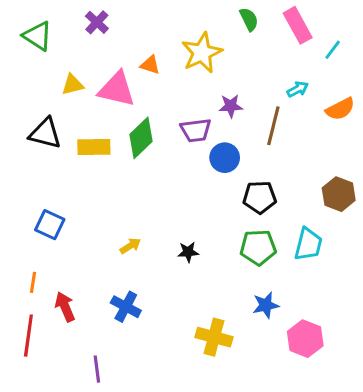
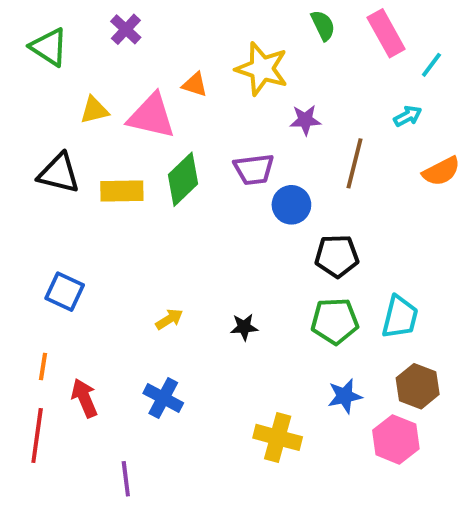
yellow star: (202, 53) -> (262, 69), turned -30
cyan arrow: (298, 89) -> (408, 116), moved
purple star: (231, 106) -> (305, 120), moved
orange semicircle: (340, 109) -> (441, 171), moved
brown hexagon: (339, 194) -> (418, 386), moved

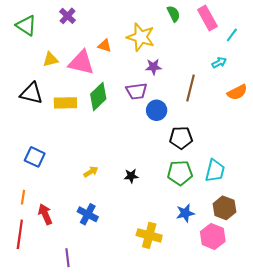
purple star: (305, 120) -> (153, 67), moved

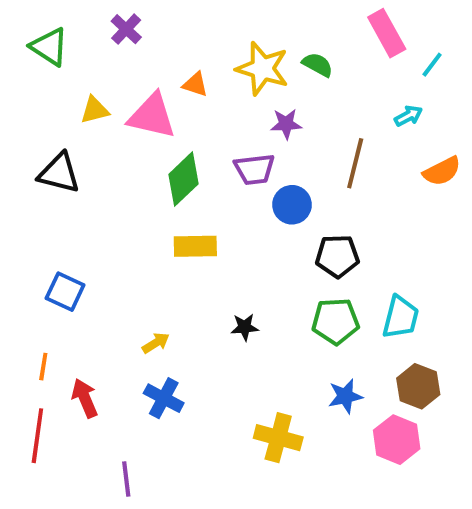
green semicircle: (174, 14) -> (318, 65), moved, turned -35
yellow rectangle: (65, 103) -> (195, 246), moved
yellow arrow: (91, 172) -> (156, 343), moved

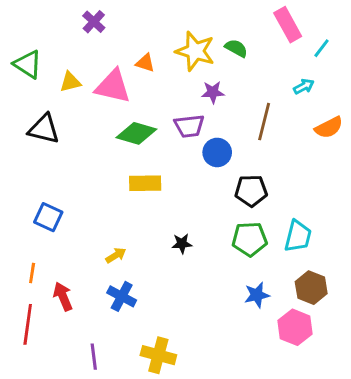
green triangle: (49, 47) -> (28, 64), moved
green diamond: (183, 179) -> (136, 133), turned 60
yellow cross: (278, 438) -> (158, 355), moved

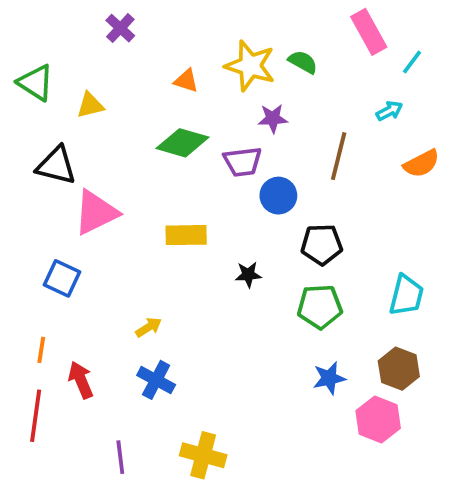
pink triangle: (113, 86) -> (96, 212), moved, turned -39
green diamond: (136, 133) -> (182, 143), moved
cyan trapezoid: (298, 236) -> (406, 295), moved
black star: (182, 244) -> (248, 275), moved

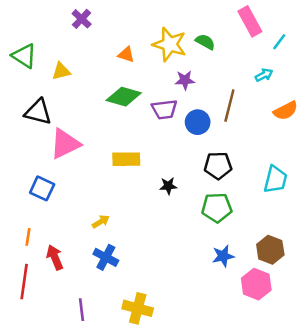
blue circle: (278, 196) -> (198, 122), moved
cyan trapezoid: (406, 295) -> (275, 180), moved

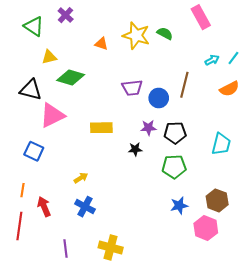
cyan line: (279, 42) -> (233, 58), moved
green triangle: (24, 56) -> (34, 26), moved
purple star: (185, 80) -> (148, 128), moved
green diamond: (124, 97) -> (71, 78), moved

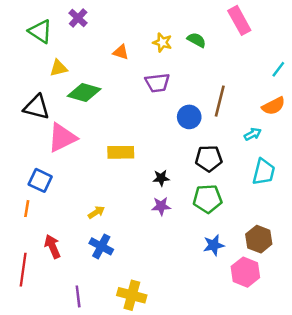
yellow star: (136, 36) -> (162, 42), size x0.6
cyan arrow: (212, 60) -> (253, 134), moved
purple trapezoid: (132, 88) -> (157, 83), moved
purple star: (148, 128) -> (161, 206), moved
orange line: (23, 190) -> (27, 209), moved

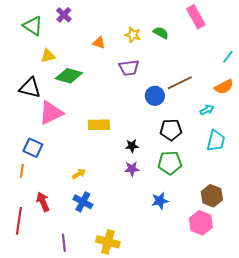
brown line: (220, 101) -> (180, 83), turned 50
blue star: (214, 245) -> (160, 201), moved

